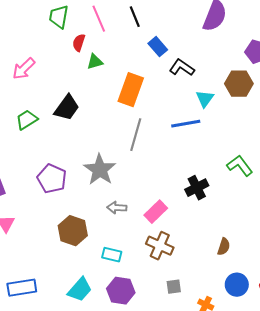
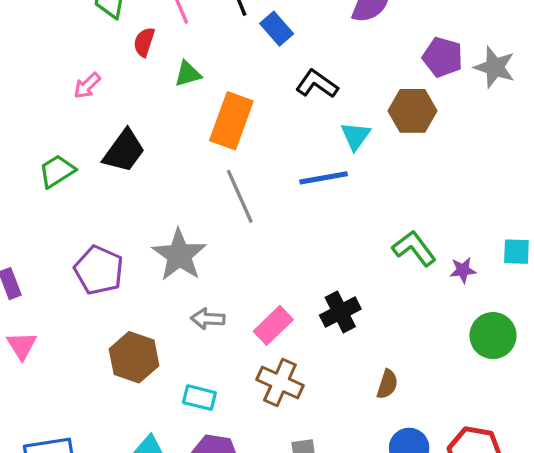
blue rectangle: (158, 47) -> (277, 29), moved
green triangle: (95, 62) -> (188, 74), moved
pink arrow: (24, 69) -> (87, 86), moved, size x0.7
gray line: (136, 135) -> (240, 196), turned -40
black cross: (197, 188) -> (340, 312), moved

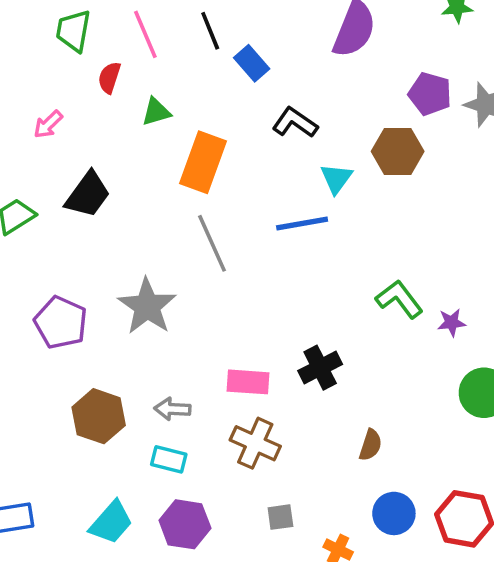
gray arrow: (208, 319) -> (172, 409), moved
pink rectangle: (273, 325) -> (248, 382), turned 48

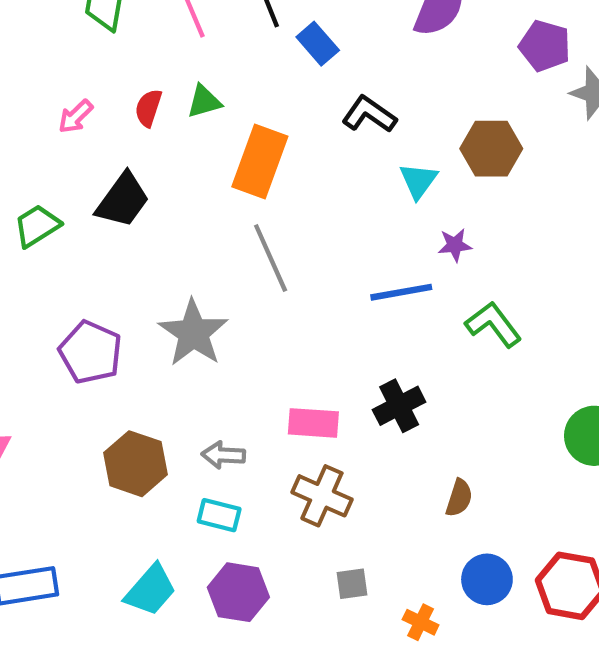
red semicircle: (109, 78) -> (148, 108), moved
purple pentagon: (430, 94) -> (545, 46), moved
blue line: (302, 223) -> (401, 292), moved
purple star: (452, 323) -> (455, 245), moved

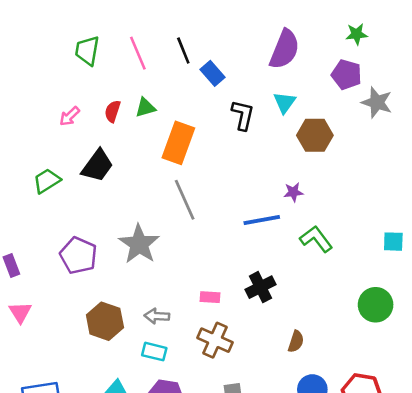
black L-shape: (369, 114) -> (243, 115), turned 68
cyan triangle: (418, 181) -> (285, 102), moved
pink rectangle: (313, 423) -> (210, 297), size x0.7

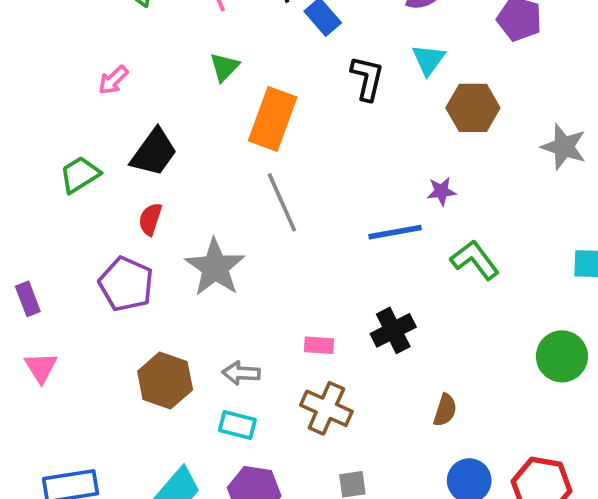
gray star: (377, 102) -> (564, 147), moved
green triangle: (145, 107) -> (224, 67), turned -30
red semicircle: (113, 111) -> (150, 219), moved

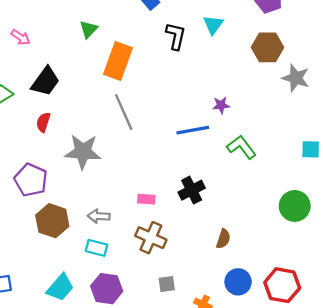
pink arrow: (113, 80) -> (21, 37), turned -102
brown hexagon: (473, 108) -> (268, 47), moved
gray star: (215, 267) -> (83, 152), turned -30
purple pentagon: (126, 284) -> (31, 180), moved

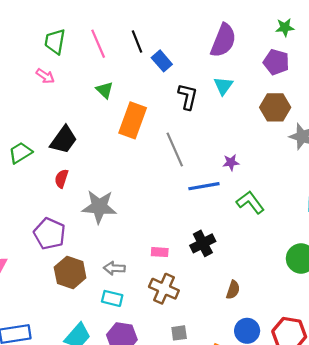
green triangle: (89, 29) -> (105, 90), turned -30
pink arrow: (21, 37) -> (45, 76), moved
gray line: (124, 112) -> (175, 149), moved

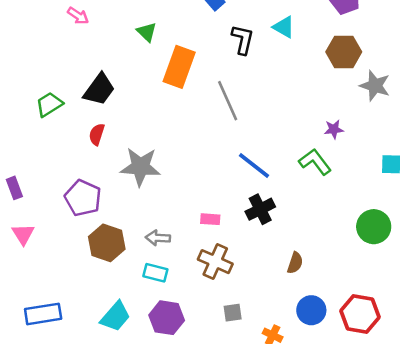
cyan triangle: (223, 86) -> (284, 27), turned -36
purple star: (231, 162) -> (334, 129), moved
blue line: (204, 186) -> (254, 166), moved, turned 48

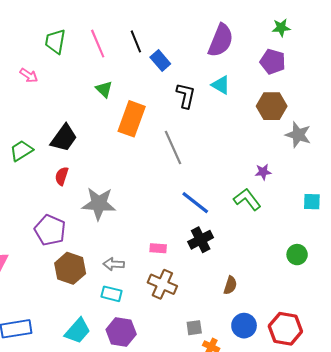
pink arrow: (78, 16) -> (29, 75), moved
green circle: (374, 227) -> (297, 255), size x0.7
gray square: (233, 313) -> (194, 328), moved

